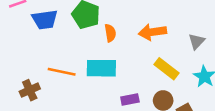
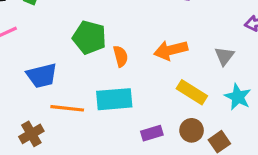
blue trapezoid: (45, 20) -> (42, 76), moved

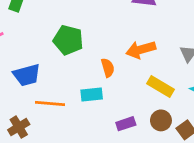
orange semicircle: (121, 56) -> (108, 68), moved
cyan rectangle: (114, 99) -> (92, 94), size x0.7

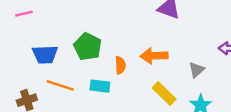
green pentagon: (68, 40) -> (88, 47), moved

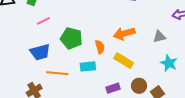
pink line: (24, 14) -> (43, 21), moved
gray triangle: (197, 70) -> (159, 37), turned 40
yellow rectangle: (164, 94) -> (124, 61), moved

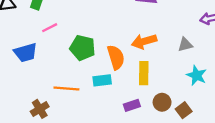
orange semicircle: (100, 47) -> (116, 57), size x1.5
blue trapezoid: (40, 52) -> (26, 53), moved
yellow rectangle: (124, 61) -> (144, 73), turned 60

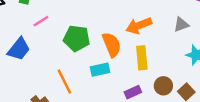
blue trapezoid: (26, 53) -> (19, 49), turned -30
orange line: (66, 89) -> (64, 82), turned 65

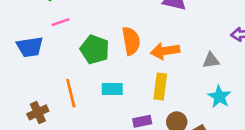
orange semicircle: (112, 45) -> (131, 41), moved
blue trapezoid: (19, 49) -> (30, 47), turned 30

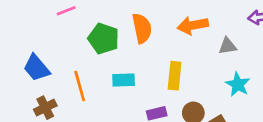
blue trapezoid: (30, 47) -> (36, 68), moved, turned 60
orange arrow: (165, 51) -> (193, 25), moved

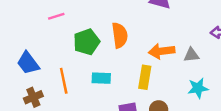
orange arrow: (193, 25) -> (162, 51), moved
green pentagon: (104, 39) -> (87, 42), turned 30
cyan star: (238, 84) -> (198, 88), turned 30

